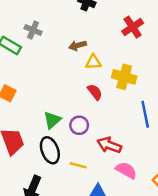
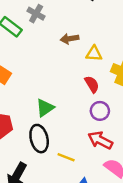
brown arrow: (78, 45) -> (70, 39), moved
purple circle: (79, 125) -> (100, 111), moved

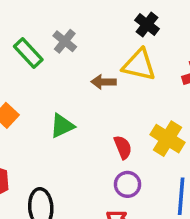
yellow triangle: (94, 54) -> (139, 65), moved, size x1.5
green triangle: (45, 108) -> (62, 126), moved

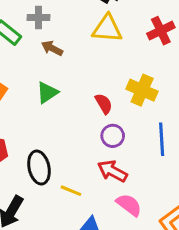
gray cross: (65, 41) -> (38, 17), turned -30
brown arrow: (103, 82) -> (52, 48), moved, turned 35

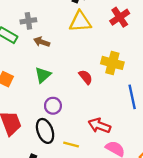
purple circle: (113, 136) -> (53, 106), moved

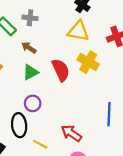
brown arrow: (42, 42) -> (29, 48), moved
yellow cross: (112, 63) -> (88, 62), moved
red semicircle: (86, 77) -> (61, 70), moved, size x1.5

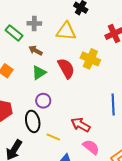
yellow triangle: (78, 31) -> (66, 31), moved

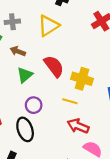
yellow triangle: (66, 31) -> (48, 26), turned -30
yellow cross: (90, 59) -> (82, 79), moved
yellow line: (53, 137) -> (70, 101), moved

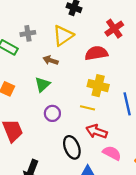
brown arrow: (18, 51) -> (51, 60), moved
red semicircle: (54, 66) -> (96, 53), moved, turned -60
black ellipse: (25, 129) -> (72, 147), moved

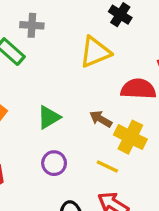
gray cross: (28, 33) -> (32, 25), moved
brown arrow: (51, 60) -> (101, 119), moved

